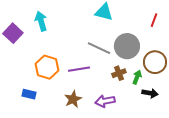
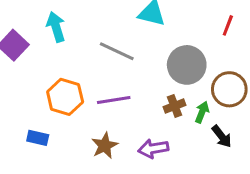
gray line: (99, 48) -> (117, 51), moved
black arrow: (150, 93) -> (222, 136), turned 42

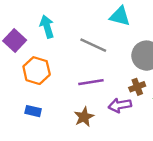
orange hexagon: (65, 97) -> (37, 71), moved
purple arrow: (153, 149) -> (120, 105), moved

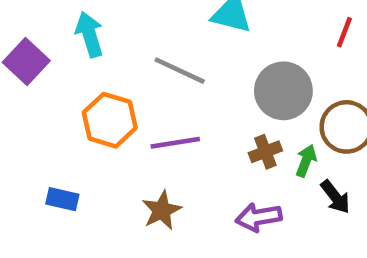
orange hexagon: (37, 71) -> (110, 120), moved
purple arrow: (120, 105) -> (259, 217), moved

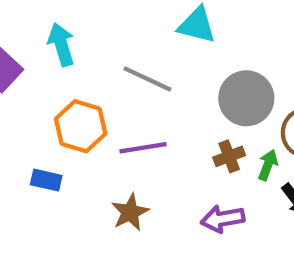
blue rectangle: (62, 199) -> (46, 180), moved

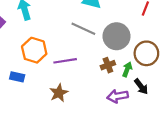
gray line: (147, 79) -> (83, 29), moved
purple arrow: (223, 219) -> (118, 96), moved

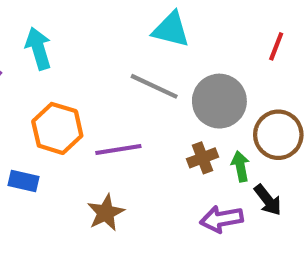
green arrow: (127, 69) -> (240, 166), turned -32

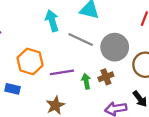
cyan arrow: (38, 48) -> (52, 21), moved
green arrow: (240, 166) -> (86, 81), moved

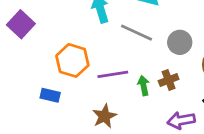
gray circle: (115, 47) -> (180, 42), size x0.7

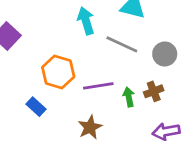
blue rectangle: (50, 95) -> (36, 107), turned 30

